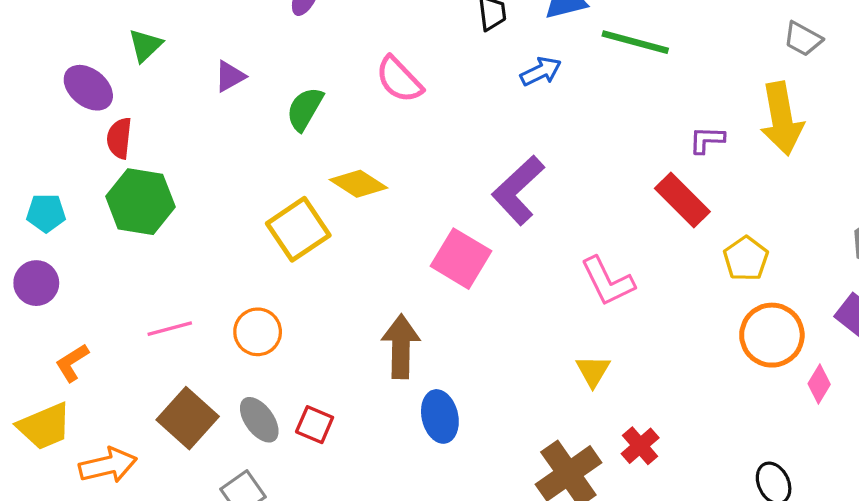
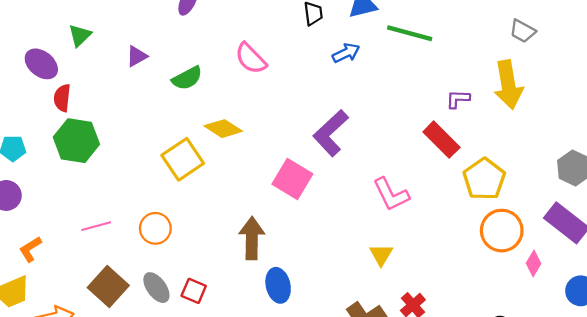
green semicircle: (305, 109) -> (187, 78), turned -148
yellow pentagon: (746, 259) -> (484, 179), size x1.4

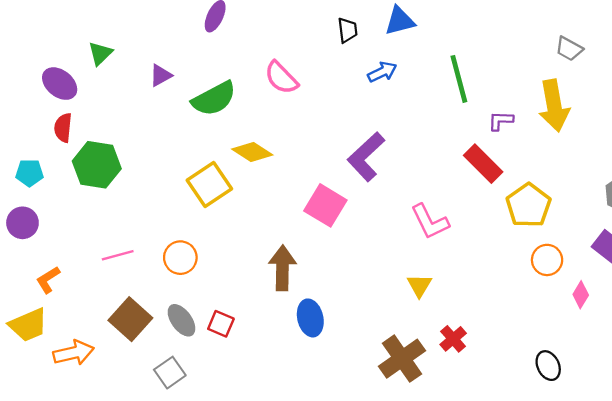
green line: (410, 33) -> (459, 79), moved, turned 60
green semicircle: (187, 78) -> (214, 99), size x1.4
red semicircle: (62, 98) -> (63, 128), moved
orange circle: (502, 231) -> (547, 260), size x0.7

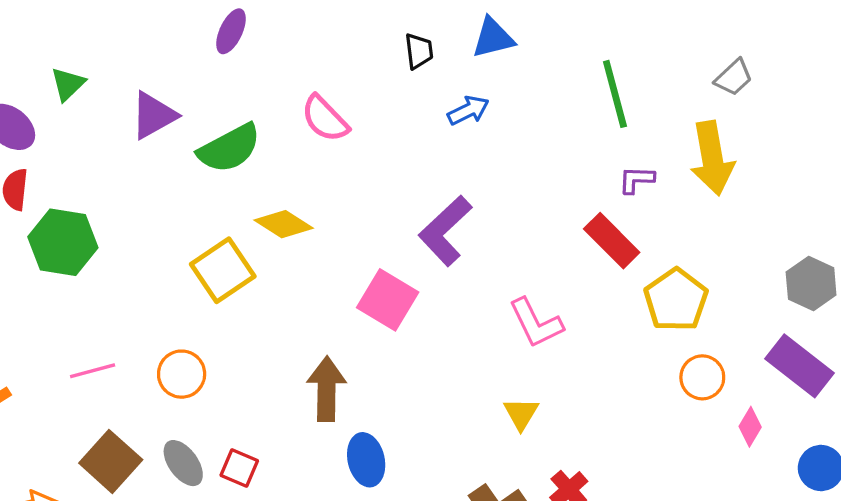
gray trapezoid: (569, 49) -> (734, 77), turned -72
purple triangle: (161, 75) -> (154, 115), size x1.5
green line: (459, 79) -> (615, 94), moved

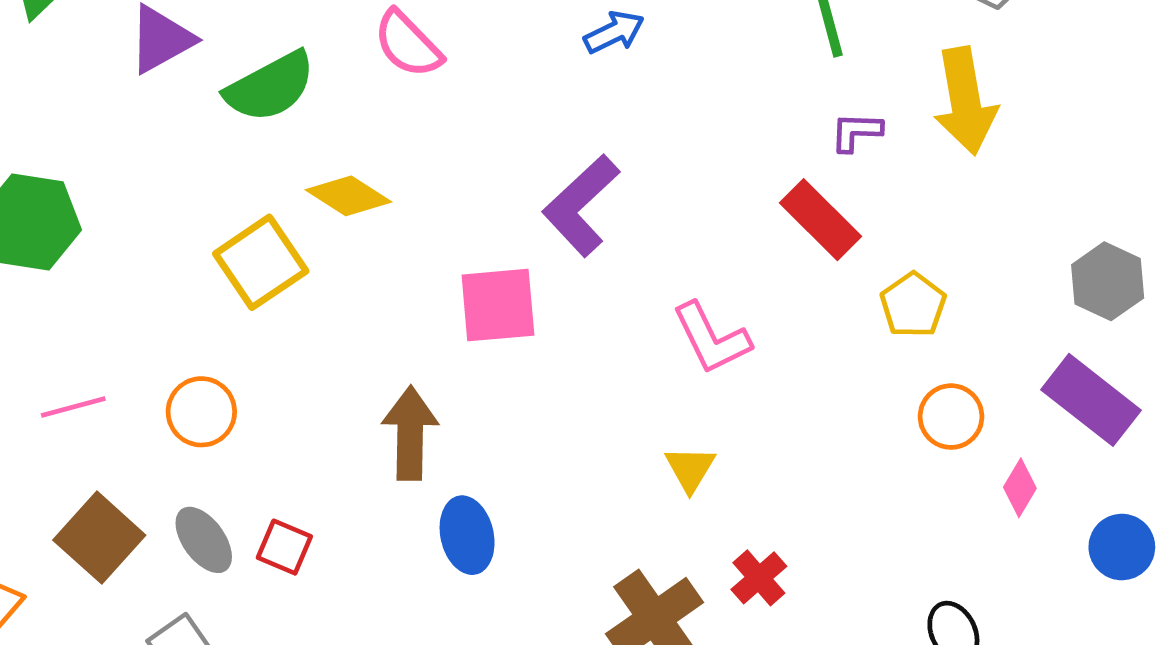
pink square: (388, 300) -> (498, 305), turned -36
yellow pentagon: (676, 300) -> (913, 305), size x0.7

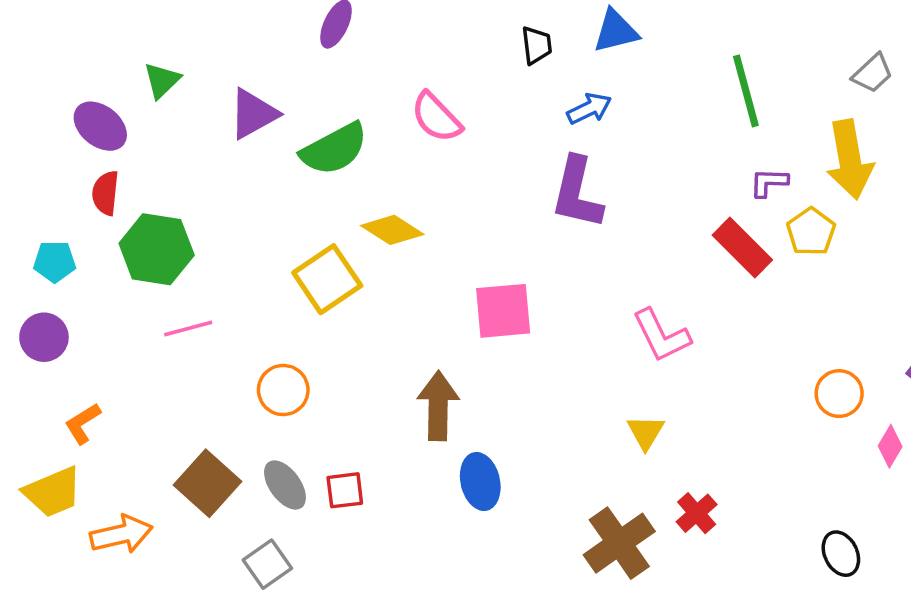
purple L-shape: (581, 205) -> (577, 193), moved, turned -34
yellow pentagon: (913, 305) -> (811, 232), moved
pink line: (73, 407) -> (188, 328), moved
red square: (284, 547) -> (345, 490), turned -30

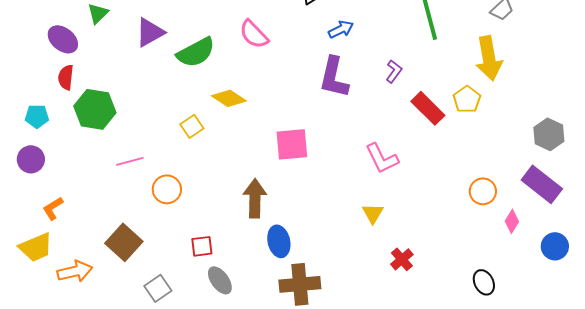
purple L-shape: (769, 182) -> (394, 71), moved, turned 125
yellow square: (327, 279) -> (192, 126), size x0.6
pink line: (188, 328) -> (130, 161), moved
gray ellipse: (285, 485) -> (220, 280), moved
brown cross: (619, 543) -> (300, 284), moved, turned 30

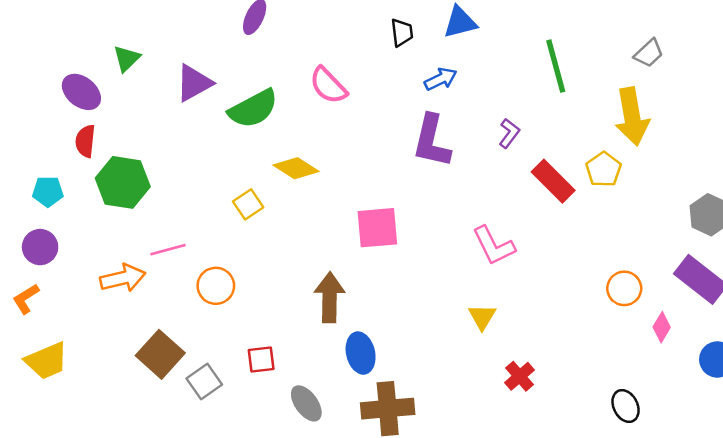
orange L-shape: (53, 208) -> (26, 299), moved
orange arrow: (75, 271) -> (123, 278), moved
gray ellipse: (220, 280) -> (306, 403), moved
gray square: (158, 288) -> (204, 381), moved

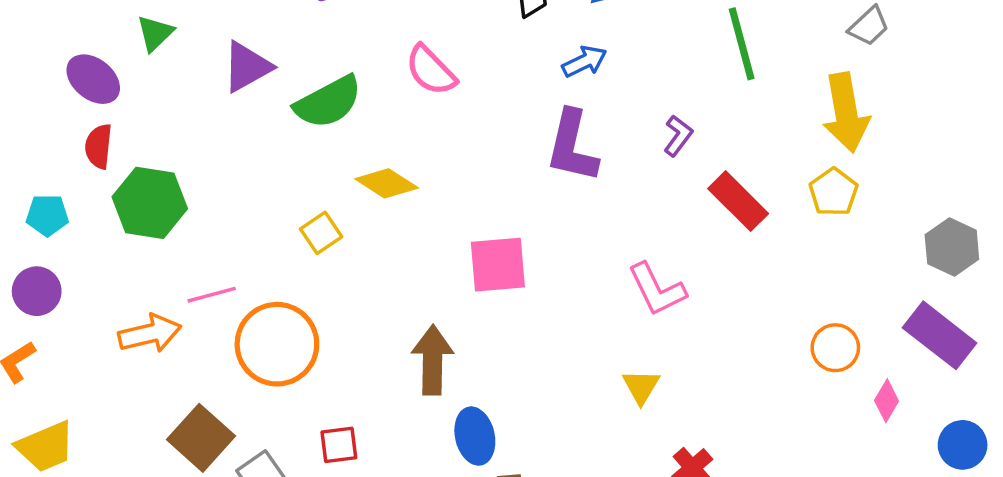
yellow pentagon: (604, 170) -> (834, 192), moved
orange circle: (216, 286) -> (277, 344), size x1.6

